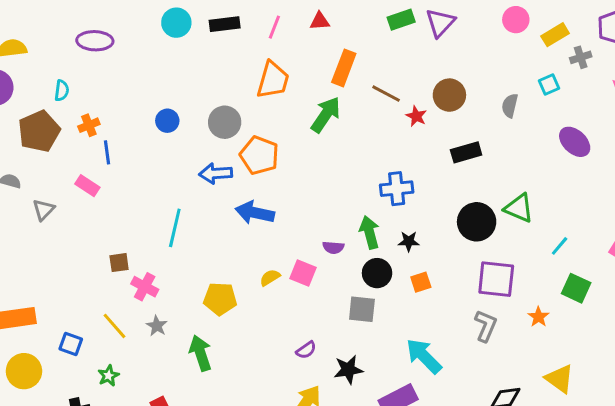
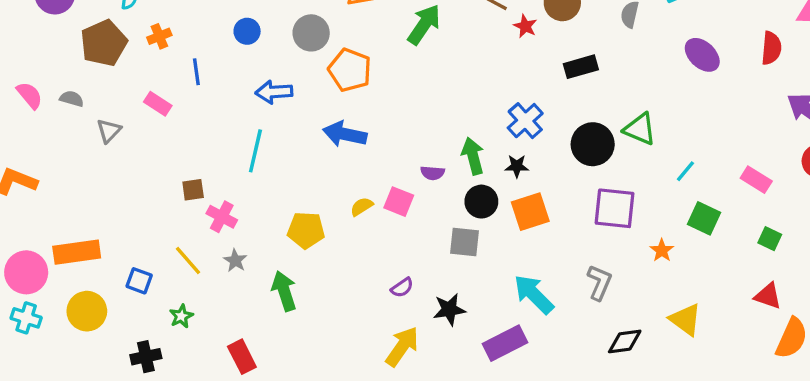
blue line: (107, 152) -> (196, 72), moved
blue arrow: (216, 174) -> (274, 92), moved
blue cross: (397, 189) -> (525, 121), moved, turned -36
orange square: (421, 282) -> (530, 212), size x1.6
gray L-shape: (486, 326) -> (599, 282), moved

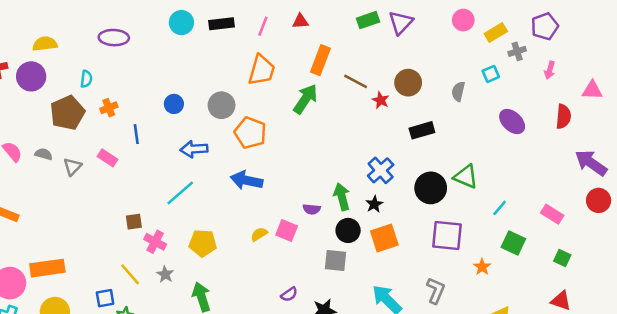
gray triangle: (109, 131) -> (72, 167), moved
cyan line: (255, 151) -> (180, 193), turned 36
black star: (517, 166) -> (374, 204), turned -30
yellow pentagon: (306, 230) -> (203, 243), moved
blue square: (139, 281) -> (105, 298), moved, turned -30

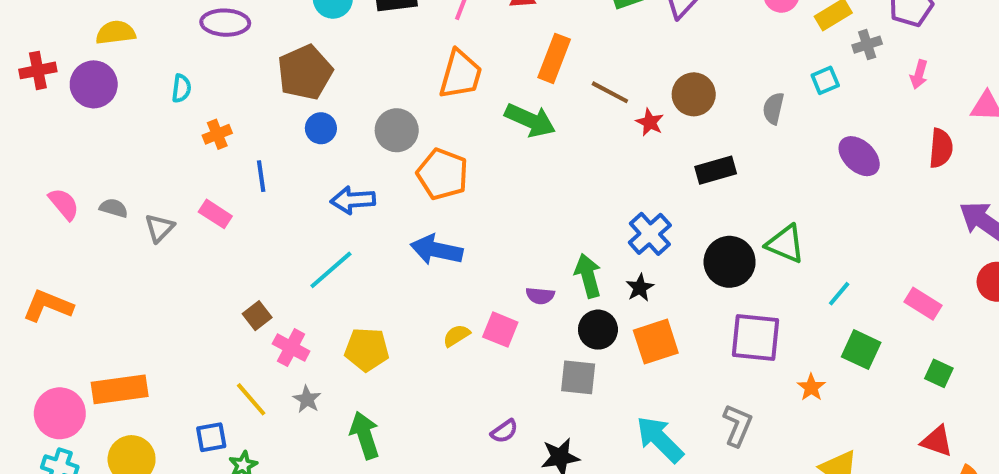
green arrow: (305, 99) -> (530, 120), turned 80
brown pentagon: (67, 113) -> (305, 72), moved
brown square: (134, 222) -> (257, 316), turned -30

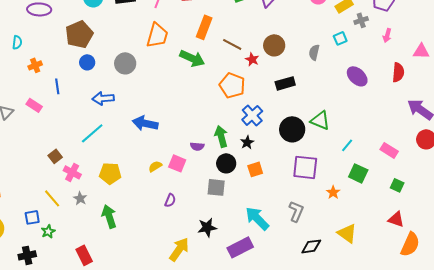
orange pentagon: (443, 174) -> (232, 85), moved
orange square: (656, 342) -> (255, 169), size x0.7
purple semicircle: (504, 431) -> (170, 200), moved, turned -32

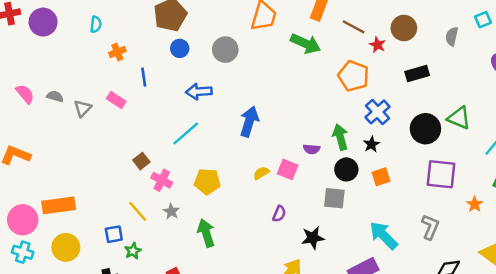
blue arrow: (145, 123) -> (249, 122), turned 95
black star: (207, 227) -> (313, 238), moved

